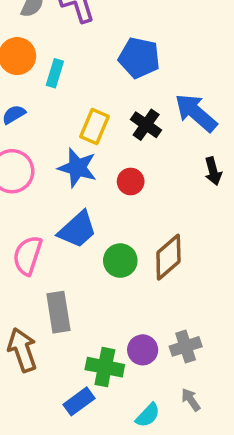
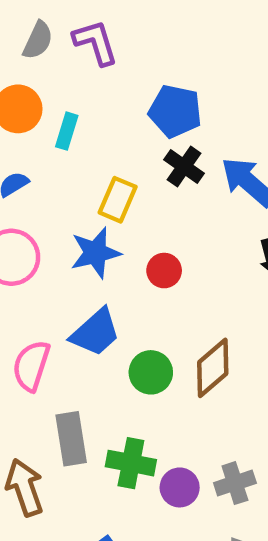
black cross: (146, 125) -> (184, 166), moved
blue star: (77, 168) -> (95, 253), turned -30
green cross: (105, 367) -> (131, 463), moved

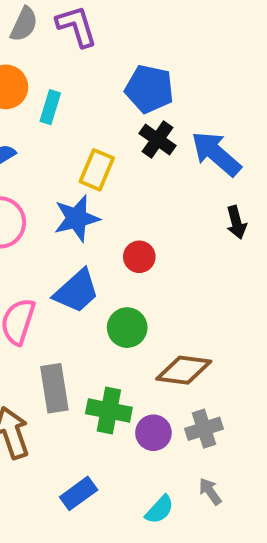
red circle: (164, 271) -> (139, 257), moved
brown diamond: (213, 368) -> (184, 370), moved, turned 48

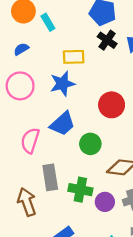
cyan rectangle: (50, 107) -> (48, 22), turned -48
yellow rectangle: (97, 170) -> (74, 57), turned 65
red circle: (139, 257) -> (112, 105), moved, size x1.5

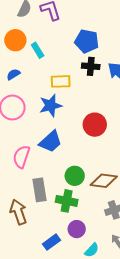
black cross: (107, 40) -> (91, 66), turned -30
green circle: (90, 144) -> (75, 176), moved
purple circle: (105, 202) -> (77, 229), moved

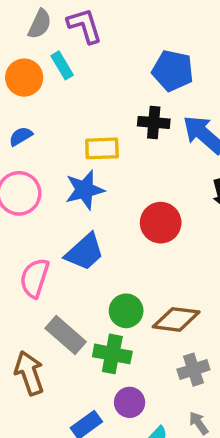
blue pentagon: (87, 41) -> (173, 71), moved
cyan rectangle: (38, 50) -> (62, 65), moved
gray rectangle: (40, 190) -> (66, 335), turned -40

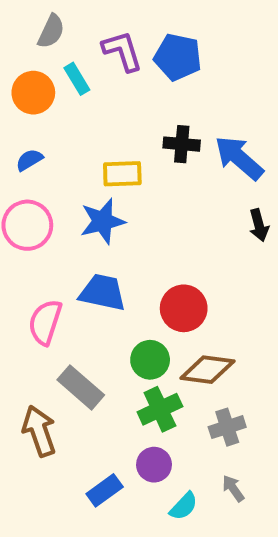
purple L-shape: (85, 26) -> (122, 51), moved
blue pentagon: (173, 71) -> (178, 57), moved
red circle: (161, 223) -> (184, 308), moved
blue trapezoid: (85, 252) -> (103, 292), turned -126
green cross: (112, 354) -> (160, 409), moved, turned -36

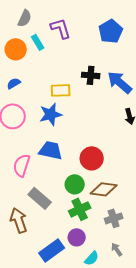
blue pentagon: (178, 57) -> (111, 31), moved, turned 30
blue rectangle: (105, 490) -> (52, 250), size x1.4

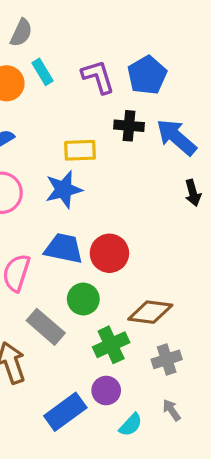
purple L-shape: (61, 28) -> (98, 77), moved
blue pentagon: (111, 31) -> (147, 75), moved
red circle: (92, 158) -> (109, 253), moved
green circle: (75, 184) -> (83, 299), moved

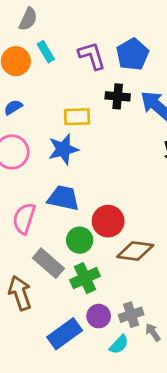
red circle: (109, 253) -> (108, 221), moved
green cross: (111, 345) -> (85, 278), moved
gray cross: (167, 359) -> (131, 315), moved

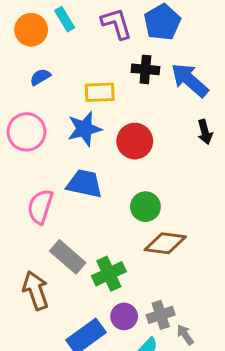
blue semicircle: (13, 107) -> (40, 77), moved
red circle: (108, 221) -> (135, 141), moved
green circle: (80, 240) -> (145, 207), moved

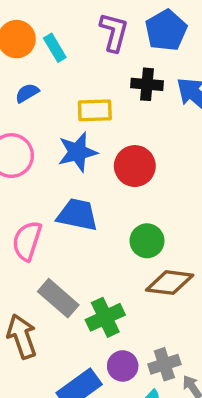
cyan rectangle: (65, 19) -> (55, 48), moved
purple L-shape: (116, 24) -> (114, 32), turned 32

